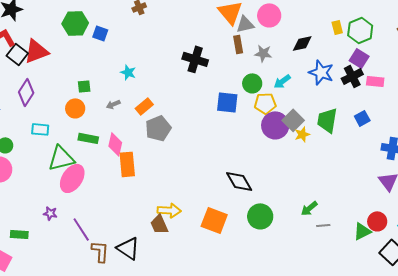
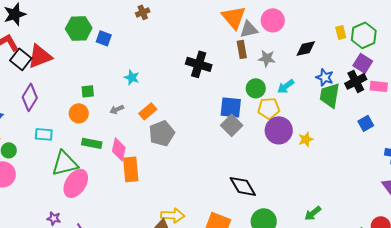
blue star: (321, 72) -> (325, 77), size x0.7
gray square: (293, 120) -> (232, 125), moved
green trapezoid: (327, 120) -> (330, 95), moved

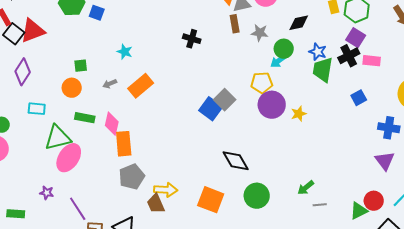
black cross: (199, 64) -> (192, 39), size x0.7
green circle: (256, 88) -> (284, 49), moved
blue square: (231, 107) -> (211, 109), moved, turned 30
orange rectangle: (148, 111) -> (141, 86), size x1.4
gray pentagon: (162, 133) -> (132, 177), moved

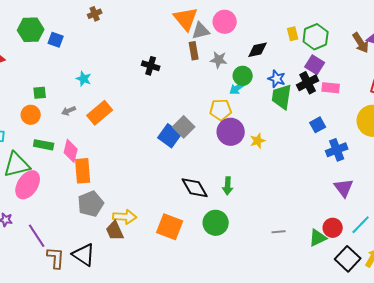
blue cross: (389, 128) -> (337, 150), moved, turned -30
green arrow: (306, 188) -> (228, 186), moved, turned -48

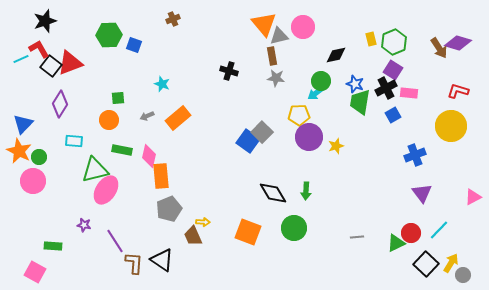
gray star: (219, 60) -> (276, 78), moved
blue square: (318, 125) -> (393, 115), moved
yellow arrow: (125, 217) -> (203, 222), size x0.6

